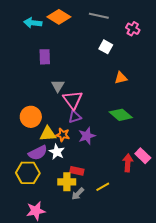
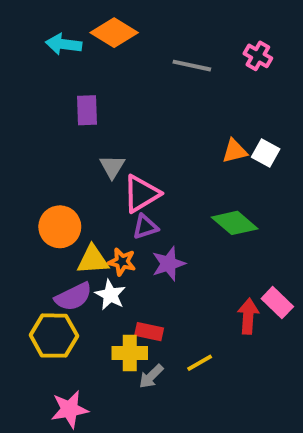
gray line: (99, 16) -> (192, 66), moved
white square: (106, 47) -> (266, 153), moved
pink triangle: (73, 100) -> (141, 194), turned 35

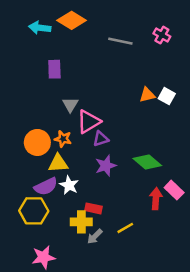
green diamond: (235, 223) -> (147, 162), moved
purple triangle: (145, 227) -> (101, 139), moved
orange star: (122, 262) -> (63, 139), moved

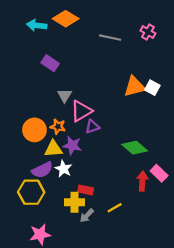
purple rectangle: (54, 69) -> (50, 63), turned -54
orange triangle: (147, 95) -> (135, 87), size x1.5
purple star: (106, 166) -> (72, 145), moved, turned 30

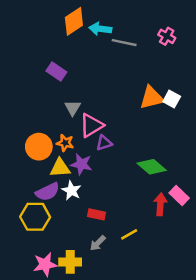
orange diamond: (66, 19) -> (74, 21), turned -65
cyan arrow: (37, 25) -> (100, 29), moved
yellow cross: (75, 202) -> (70, 262), moved

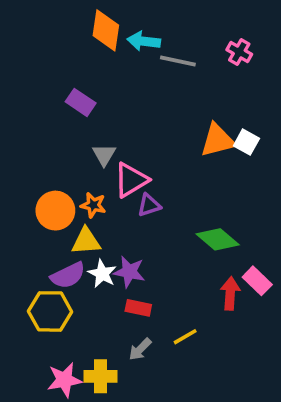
orange diamond: (74, 21) -> (106, 30), turned -48
purple star: (81, 164) -> (129, 272), moved

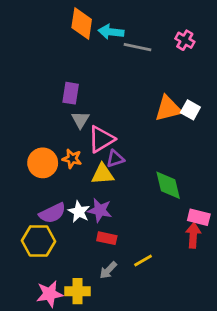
purple rectangle: (81, 102) -> (71, 93), moved, turned 65
green diamond: (218, 239) -> (168, 185), turned 36
yellow triangle: (86, 241) -> (103, 174), moved
pink rectangle: (257, 281) -> (199, 217), turned -30
red arrow: (230, 293) -> (193, 235), moved

